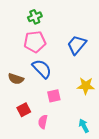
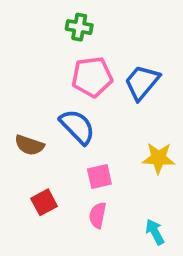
green cross: (35, 17) -> (79, 27), moved, turned 32
pink pentagon: (35, 42) -> (92, 77), moved
pink semicircle: (43, 122) -> (98, 215), moved

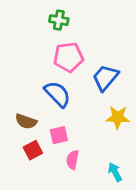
blue trapezoid: (142, 82) -> (105, 78), moved
brown semicircle: (29, 145) -> (26, 121), moved
pink square: (99, 177) -> (59, 135), moved

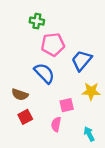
green cross: (59, 20) -> (37, 21), moved
pink square: (59, 135) -> (67, 105), moved

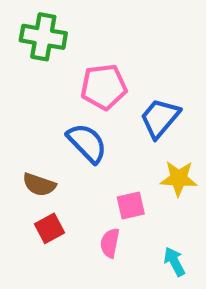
green cross: (37, 21) -> (43, 37), moved, size x1.5

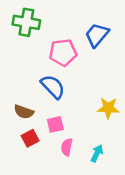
blue trapezoid: (160, 118) -> (97, 35), moved
pink square: (131, 205) -> (55, 124), moved
cyan arrow: (174, 262) -> (97, 153), moved, turned 54

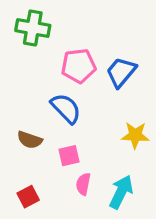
blue trapezoid: (97, 35) -> (121, 72), moved
red square: (30, 138) -> (28, 197), moved
cyan arrow: (97, 153) -> (121, 192), size x1.5

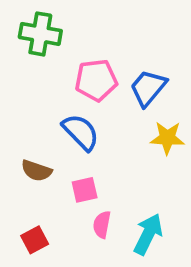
yellow star: (135, 135) -> (167, 138), moved

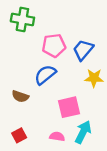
blue semicircle: (81, 132) -> (45, 75), turned -85
pink square: (85, 190) -> (69, 107), moved, size x1.5
pink semicircle: (102, 225) -> (57, 136), moved, turned 88

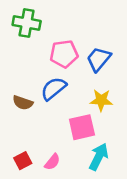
yellow star: (94, 78) -> (101, 100), moved
brown semicircle: (20, 96) -> (23, 103), moved
pink semicircle: (57, 136) -> (52, 162), moved, turned 120

